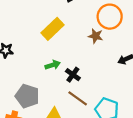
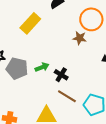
yellow rectangle: (53, 29) -> (30, 23), moved
gray pentagon: (27, 96) -> (17, 68), moved

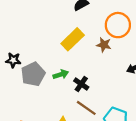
yellow rectangle: (30, 23) -> (73, 39), moved
gray pentagon: (17, 68) -> (33, 74), turned 30

